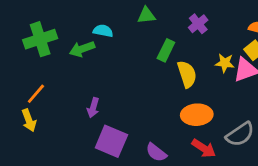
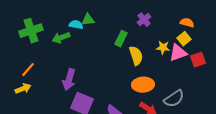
green triangle: (146, 15) -> (88, 20), moved
purple arrow: (93, 108) -> (69, 80), size x1.5
yellow arrow: (29, 120) -> (23, 89), turned -91

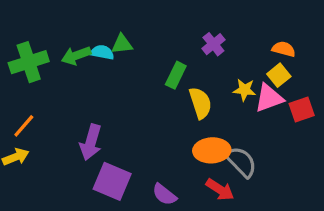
green arrow: (61, 38) -> (76, 56), moved
gray semicircle: (174, 99) -> (241, 162), moved, turned -100

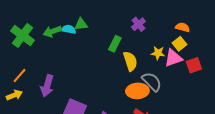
green cross: (29, 62) -> (23, 36), turned -35
purple arrow: (91, 142) -> (47, 86), moved
gray semicircle: (241, 162) -> (152, 82), moved

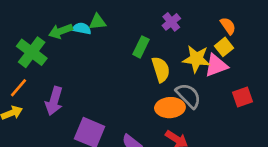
orange semicircle: (183, 27) -> (228, 26), turned 40
green cross: (23, 36) -> (32, 52), moved
yellow star: (158, 53) -> (196, 59), size x1.5
red square: (194, 65) -> (242, 97), moved

